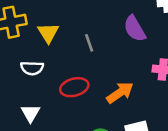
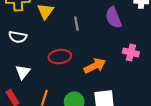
white semicircle: (32, 68) -> (18, 37), moved

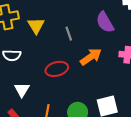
orange arrow: (95, 66) -> (91, 57), moved

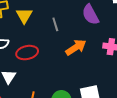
red ellipse: (57, 69) -> (27, 53), moved

